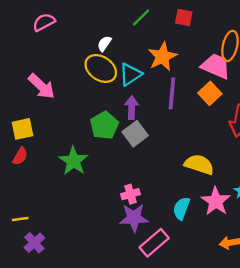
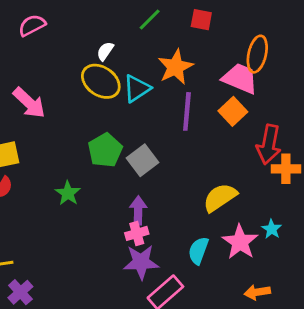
purple arrow: (132, 108) -> (138, 210), moved
green star: (73, 161) -> (68, 193), size x0.7
yellow semicircle: (199, 164) -> (220, 198), turned -52

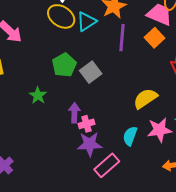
purple arrow: (138, 210) -> (74, 113), moved
pink star: (240, 242) -> (159, 130), turned 30

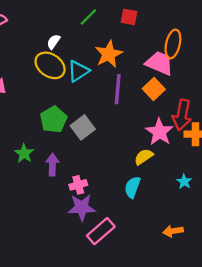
yellow semicircle: (145, 99) -> (144, 157), size x0.7
purple arrow: (74, 113) -> (52, 165), moved
pink star: (159, 130) -> (159, 132), moved, turned -30
cyan semicircle: (130, 136) -> (132, 187), moved

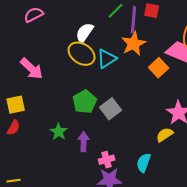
white semicircle: (53, 42) -> (85, 33), size x1.5
purple line: (118, 89) -> (134, 20), moved
orange square: (154, 89) -> (159, 68), moved
cyan semicircle: (132, 187) -> (144, 163), moved

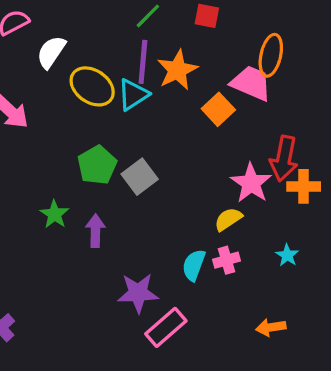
purple line: (134, 20) -> (143, 62), moved
white semicircle: (85, 33) -> (51, 52), moved
pink cross: (107, 160) -> (227, 260), moved

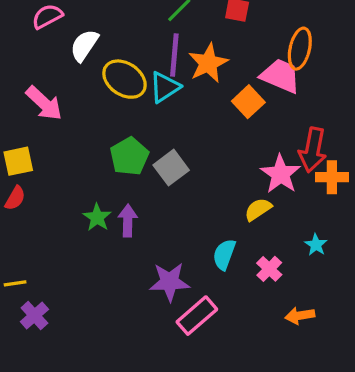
green star: (54, 214) -> (97, 217), moved
pink cross: (227, 260) -> (269, 269), moved, turned -30

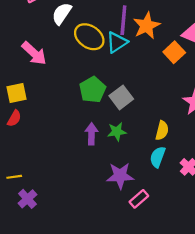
yellow semicircle: (258, 209) -> (162, 130), moved, turned 138
green star: (97, 217) -> (117, 132), moved, turned 30
pink rectangle: (197, 316) -> (139, 199), size x0.7

